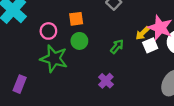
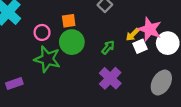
green circle: (79, 41) -> (72, 42), size x1.5
purple cross: (106, 81) -> (110, 78), moved, size x1.5
purple rectangle: (20, 84) -> (14, 84), turned 49

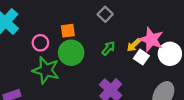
white square: (140, 46) -> (141, 57), turned -32
green arrow: (108, 47) -> (108, 48), moved

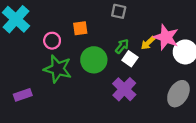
gray square: (105, 14) -> (119, 11), turned -32
green circle: (71, 53) -> (94, 60), moved
white square: (141, 57) -> (130, 59), moved

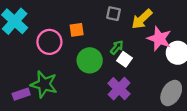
pink circle: (52, 41) -> (49, 42), size x1.5
yellow arrow: (148, 43) -> (142, 19), moved, size x1.5
green star: (58, 69) -> (44, 84), moved

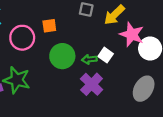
green arrow: (117, 47) -> (89, 59), moved, turned -136
white square: (124, 59) -> (106, 55), moved

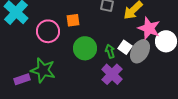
green arrow: (89, 59) -> (110, 51), turned 80
gray ellipse: (144, 89) -> (140, 51), moved

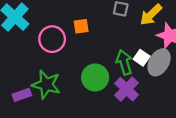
green circle: (85, 48) -> (95, 77), moved
green arrow: (110, 51) -> (124, 62), size x1.5

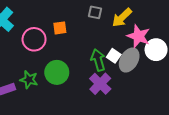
green circle: (95, 77) -> (57, 72), moved
green star: (46, 84) -> (29, 80), size x0.7

